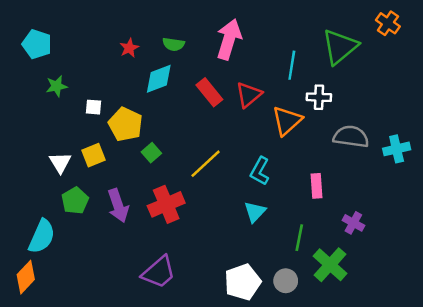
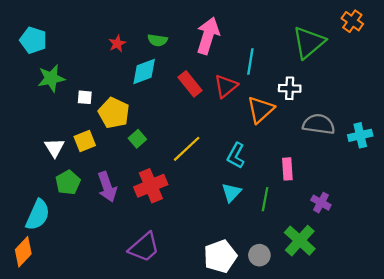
cyan line: (292, 65) -> (250, 61), moved
green star: (57, 86) -> (51, 78), size x1.4
green line: (299, 238) -> (265, 199), moved

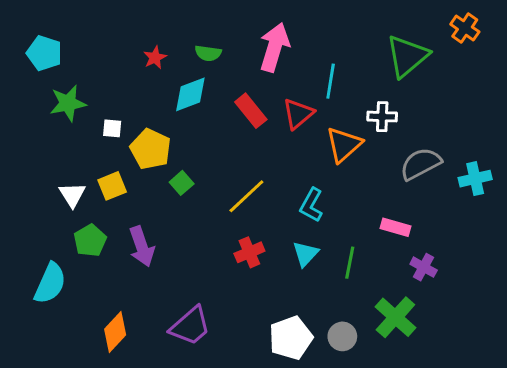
gray semicircle: (319, 124) -> (421, 164), turned -36
pink rectangle: (287, 169) -> (395, 227), moved, turned -70
red cross: (151, 186) -> (249, 252), moved, size x0.7
orange diamond: (23, 252) -> (115, 332), moved

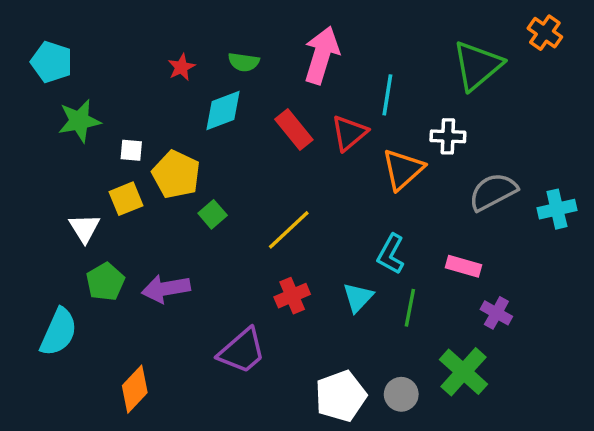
yellow square: (112, 186) -> (126, 199), moved
cyan L-shape: (311, 205) -> (391, 254), moved
purple arrow: (142, 246) -> (166, 289), turned 99
purple trapezoid: (190, 326) -> (242, 351), moved

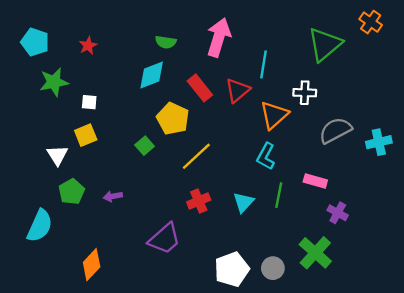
red star: (181, 67) -> (88, 46), moved
yellow pentagon: (176, 174) -> (173, 119), moved
cyan L-shape: (391, 254) -> (266, 156), moved
purple arrow: (166, 289) -> (113, 196), size x0.6
green line: (410, 308) -> (279, 195), moved

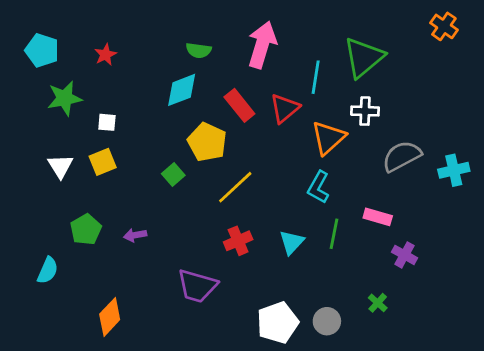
green triangle: (325, 44) -> (364, 57), moved
white triangle: (57, 155) -> (60, 166), moved
cyan semicircle: (40, 226) -> (48, 270), size x0.7
purple trapezoid: (165, 239) -> (197, 286), turned 57
green cross: (315, 253) -> (378, 303), size x0.5

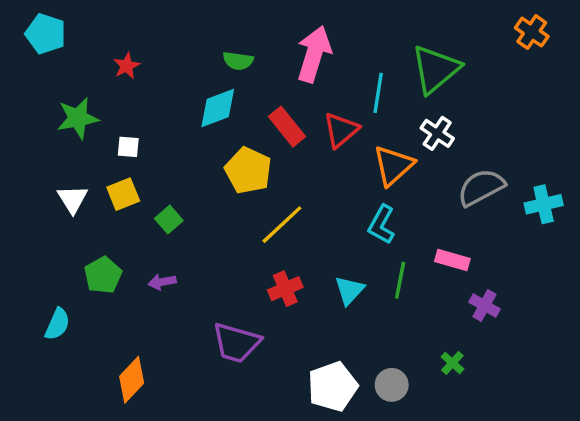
cyan pentagon: (42, 50) -> (46, 34), moved
white cross: (365, 111) -> (437, 133), turned 32
green square: (173, 175) -> (169, 219), moved

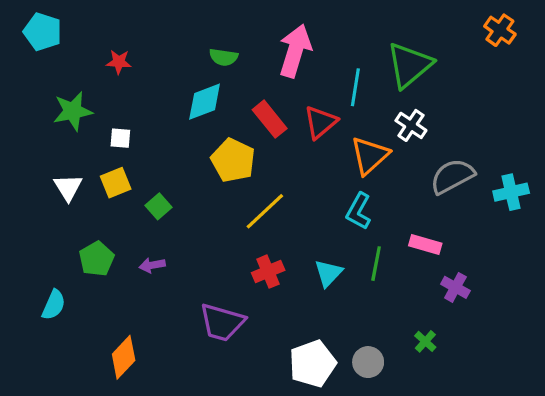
red star: (127, 66) -> (119, 62), turned 30

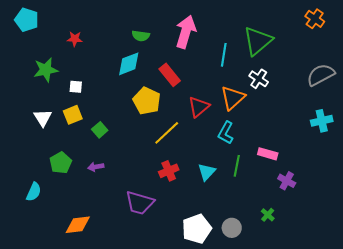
red triangle: (320, 122) -> (199, 107), moved
gray semicircle: (452, 176) -> (321, 75), moved
orange diamond: (124, 357) -> (78, 225), turned 40

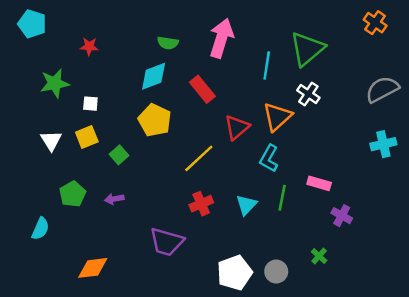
yellow pentagon: (147, 101) -> (155, 120), moved

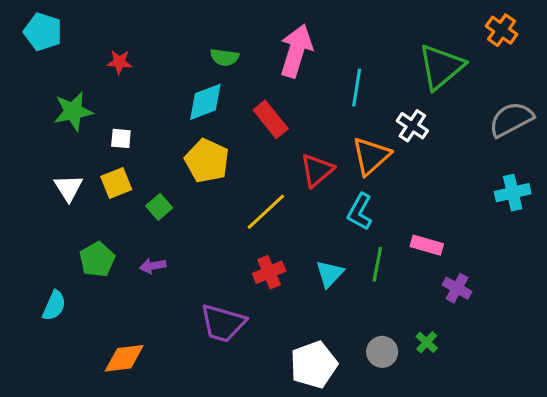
green triangle: (307, 49) -> (441, 67), moved
gray circle: (276, 272) -> (382, 352), moved

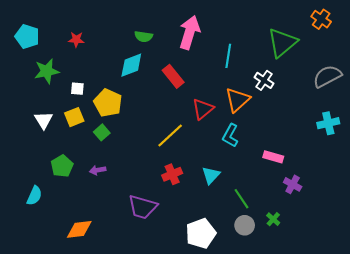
cyan pentagon: (43, 32) -> (27, 36), moved
yellow pentagon: (207, 161) -> (108, 103), moved
green line: (377, 264) -> (242, 199), moved, turned -45

